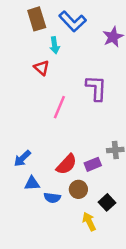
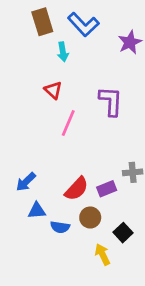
red triangle: (41, 68) -> (53, 90), moved

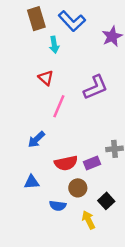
purple L-shape: (111, 101) -> (96, 87), turned 64
blue arrow: (26, 182) -> (36, 139), moved
red semicircle: (77, 189) -> (66, 163), turned 35
blue semicircle: (60, 227) -> (58, 206), moved

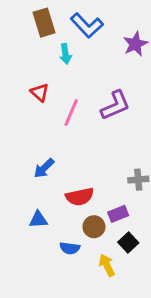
red triangle: (46, 78) -> (40, 92), moved
pink line: (59, 106) -> (71, 112), moved
purple rectangle: (92, 163) -> (118, 214), moved

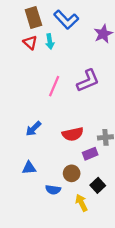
red triangle: (40, 92) -> (30, 43), moved
red semicircle: (80, 197) -> (73, 134), moved
purple rectangle: (118, 214) -> (90, 154), moved

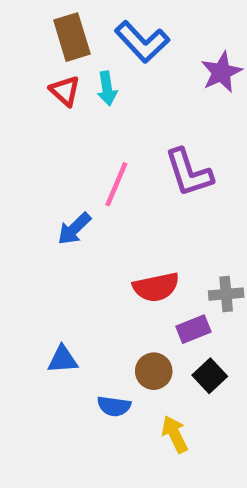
purple L-shape: (88, 81) -> (189, 173), turned 95
blue arrow: (33, 129) -> (74, 229), moved
black square: (98, 185) -> (210, 376), moved

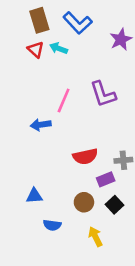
cyan arrow: (107, 88) -> (59, 48), turned 120
blue arrow: (74, 229) -> (41, 125), turned 36
blue semicircle: (114, 406) -> (52, 225), moved

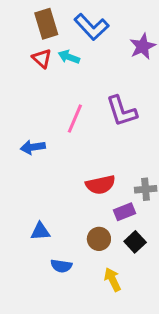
blue arrow: (41, 125) -> (33, 147), moved

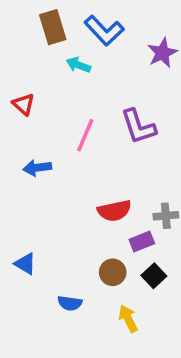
red triangle: (42, 58) -> (24, 104), moved
blue triangle: (40, 231) -> (25, 264), moved, turned 35

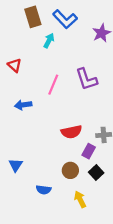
cyan arrow: (78, 65) -> (49, 41), turned 96
purple rectangle: (142, 241) -> (89, 151), turned -40
blue triangle: (25, 264) -> (16, 165), turned 32

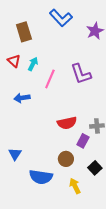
brown rectangle: (33, 17) -> (24, 32), moved
cyan arrow: (49, 41) -> (33, 64), moved
black square: (96, 173) -> (95, 168), moved
blue semicircle: (44, 190) -> (41, 177), size x1.6

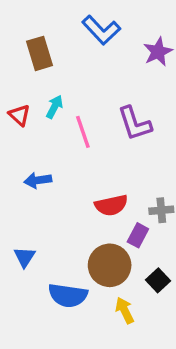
red triangle: (14, 61) -> (19, 115), moved
pink line: (50, 79) -> (83, 132), turned -42
blue arrow: (22, 98) -> (38, 180), moved
brown circle: (66, 159) -> (110, 265), size x1.6

